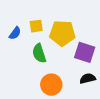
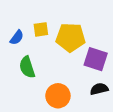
green semicircle: (39, 53) -> (27, 67), moved

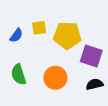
green semicircle: (27, 67) -> (18, 74), moved
orange circle: (58, 96) -> (55, 78), moved

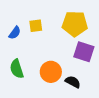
yellow pentagon: (67, 35) -> (75, 24), moved
black semicircle: (95, 84) -> (73, 82), moved, turned 42

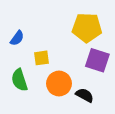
yellow square: (36, 26) -> (42, 58), moved

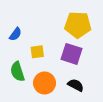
purple square: (97, 60) -> (72, 54), moved
orange circle: (59, 84) -> (45, 83), moved

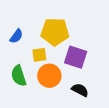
yellow pentagon: (78, 25) -> (55, 32), moved
orange circle: (45, 83) -> (49, 76), moved

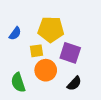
green semicircle: (19, 76) -> (18, 82), moved
black semicircle: (80, 90) -> (74, 83), turned 105

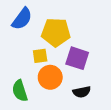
blue semicircle: (15, 33) -> (22, 19), moved, size x1.5
black semicircle: (74, 83) -> (82, 92), turned 35

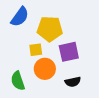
purple square: (77, 58) -> (69, 52), turned -30

